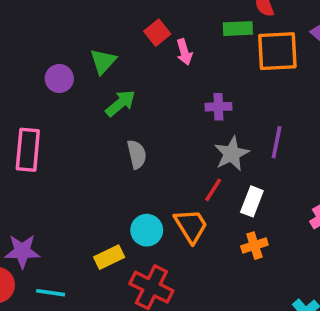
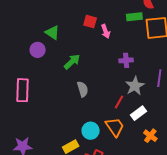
red square: (157, 33) -> (90, 21), turned -32
green triangle: (103, 61) -> (52, 33), moved, turned -35
red line: (213, 190) -> (119, 102), moved
white rectangle: (252, 201) -> (138, 113), moved, turned 35
orange cross: (254, 246) -> (150, 136), turned -32

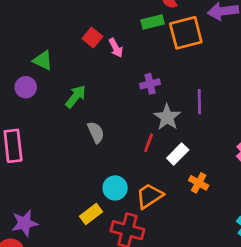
red square: (90, 21) -> (92, 37), turned 32
orange trapezoid: (115, 127) -> (149, 196), moved, turned -80

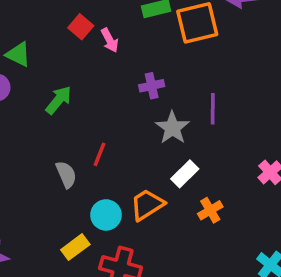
gray semicircle: (96, 132) -> (66, 174), moved
red line: (149, 143) -> (99, 154), moved
orange cross: (199, 183) -> (210, 210), turned 30
orange trapezoid: (149, 196) -> (147, 205), moved

